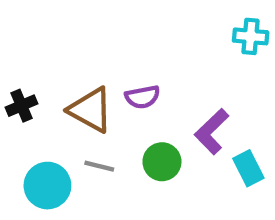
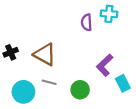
cyan cross: (251, 36) -> (109, 14), moved
purple semicircle: (143, 97) -> (87, 22), moved, turned 98
green circle: (162, 162) -> (80, 90), moved

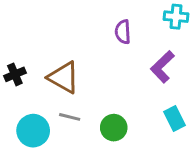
cyan cross: (109, 14) -> (176, 17), moved
purple L-shape: (105, 65) -> (162, 67), moved

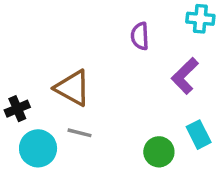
black cross: (15, 74) -> (17, 109), moved
green circle: (114, 128) -> (159, 152), moved

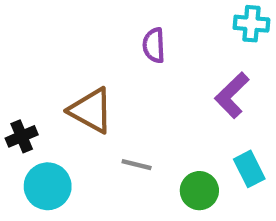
purple semicircle: (140, 36) -> (154, 45), moved
gray line: (79, 133) -> (137, 165), moved

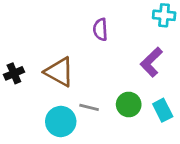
black cross: (22, 136) -> (14, 73), moved
cyan circle: (48, 186) -> (61, 121), moved
green circle: (199, 191) -> (129, 104), moved

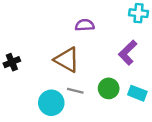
purple semicircle: (100, 29) -> (85, 25), turned 90
brown triangle: (59, 72) -> (67, 60), moved
cyan rectangle: (163, 110) -> (137, 93), turned -42

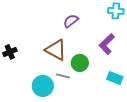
purple semicircle: (85, 25) -> (71, 21), turned -35
green circle: (109, 88) -> (80, 63), moved

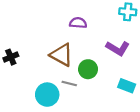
purple semicircle: (71, 21) -> (78, 23), turned 42
purple L-shape: (107, 44) -> (118, 48), turned -105

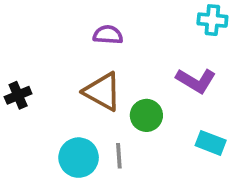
purple semicircle: (78, 23) -> (108, 35), moved
gray line: (69, 84) -> (119, 156), moved, turned 72

